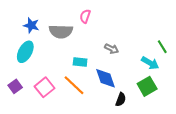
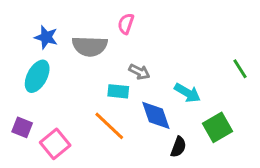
gray arrow: (112, 49) -> (139, 72), moved
cyan arrow: (150, 63) -> (187, 93), moved
purple square: (15, 86) -> (22, 127), turned -32
pink square: (45, 87) -> (55, 144), moved

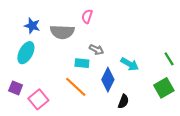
green line: (240, 69) -> (169, 59), moved
blue diamond: (156, 115) -> (108, 80), turned 45
green square: (217, 127) -> (164, 88), moved

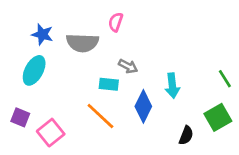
cyan arrow: (130, 64) -> (172, 86), turned 54
black semicircle: (123, 101) -> (186, 135), moved

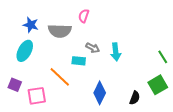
cyan arrow: (172, 86) -> (116, 52), moved
blue diamond: (143, 106) -> (100, 93), moved
orange line: (100, 116) -> (60, 77), moved
pink square: (51, 133) -> (37, 96), turned 30

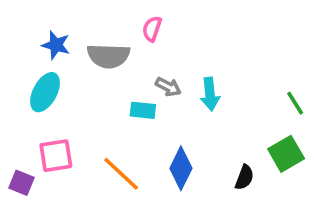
orange line: (60, 77) -> (121, 174), moved
purple square: (15, 85) -> (21, 183), moved
pink square: (37, 96) -> (56, 156), moved

